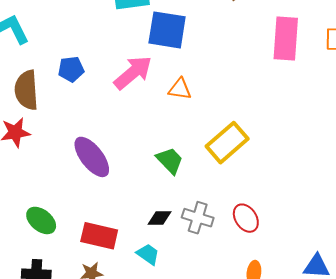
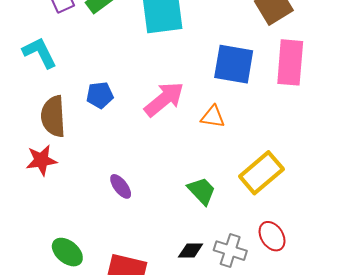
blue square: (167, 30) -> (234, 64), moved
pink rectangle: (286, 38) -> (290, 62), moved
purple ellipse: (92, 157) -> (121, 186), size x0.6
red ellipse: (246, 218) -> (272, 236), moved

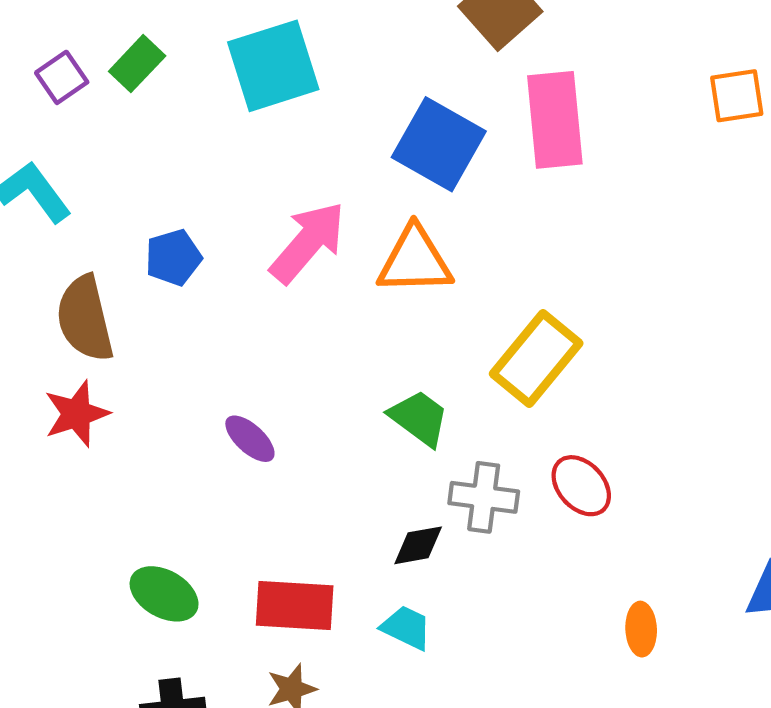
blue square: (234, 64) -> (439, 144), turned 30
orange triangle: (213, 117) -> (415, 261), size x1.5
gray cross: (230, 251) -> (484, 497), moved

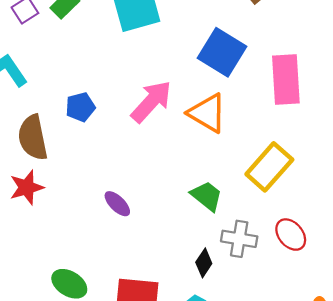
pink rectangle: (555, 120) -> (286, 79), moved
orange triangle: (415, 261) -> (207, 113), turned 30
black diamond: (418, 545) -> (204, 263), turned -48

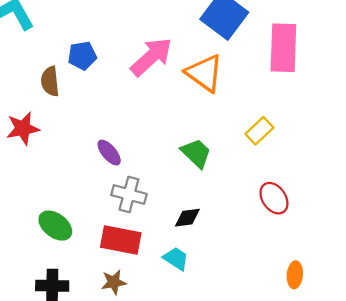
brown semicircle: (33, 138) -> (50, 81), moved, size x0.7
yellow rectangle: (269, 167) -> (259, 131), size x0.6
gray cross: (239, 239) -> (129, 194), moved
black diamond: (204, 263) -> (187, 218), turned 44

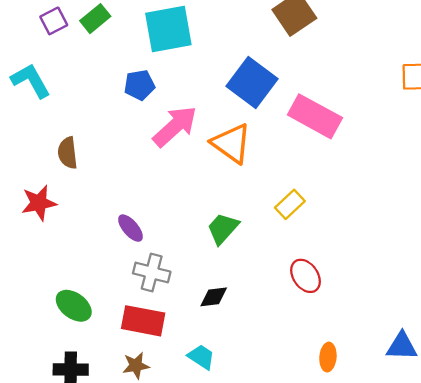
pink rectangle: (283, 48) -> (315, 116), turned -63
blue pentagon: (82, 56) -> (139, 85), moved
green trapezoid: (196, 153) -> (223, 228), turned -92
cyan trapezoid: (176, 259) -> (201, 357), moved

